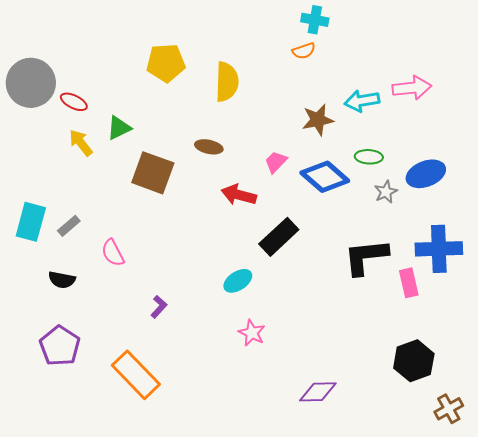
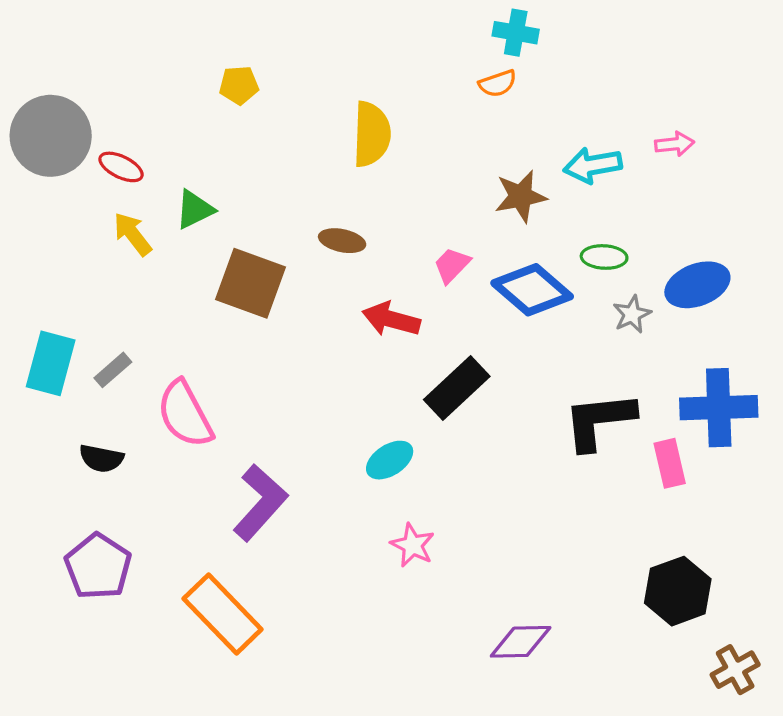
yellow pentagon: (166, 63) -> (239, 85), moved, size x0.6
pink arrow: (412, 88) -> (675, 144), size x0.6
pink semicircle: (113, 253) -> (185, 414), size x1.5
purple L-shape: (159, 307) -> (260, 503), size x2.0

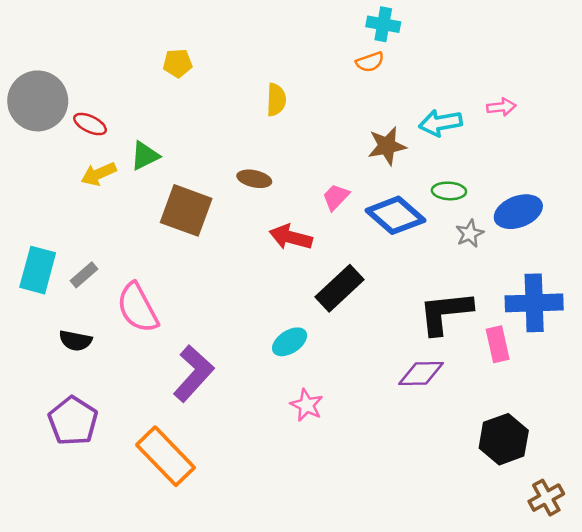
yellow semicircle: (372, 134) -> (276, 100), size x0.7
yellow arrow: (132, 234) -> (99, 174), turned -76
purple diamond: (521, 642) -> (421, 373), moved

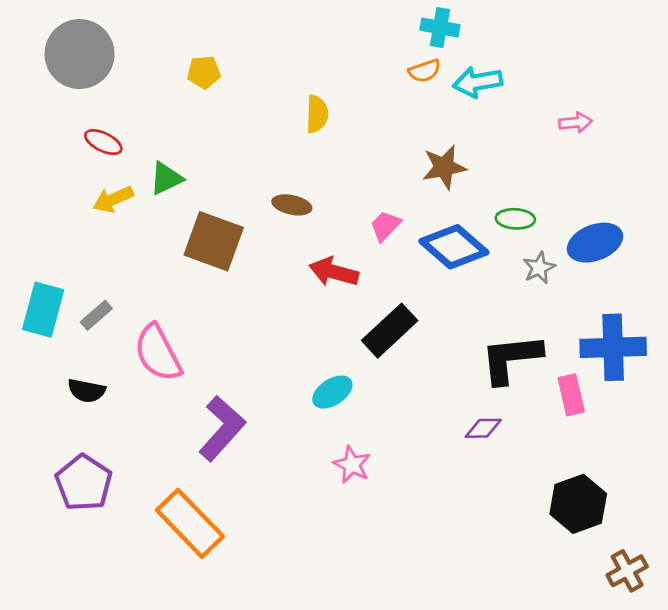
gray circle: (38, 101) -> (80, 54), moved
cyan arrow: (440, 123) -> (478, 82), moved
purple diamond: (421, 373) -> (483, 428), size x0.7

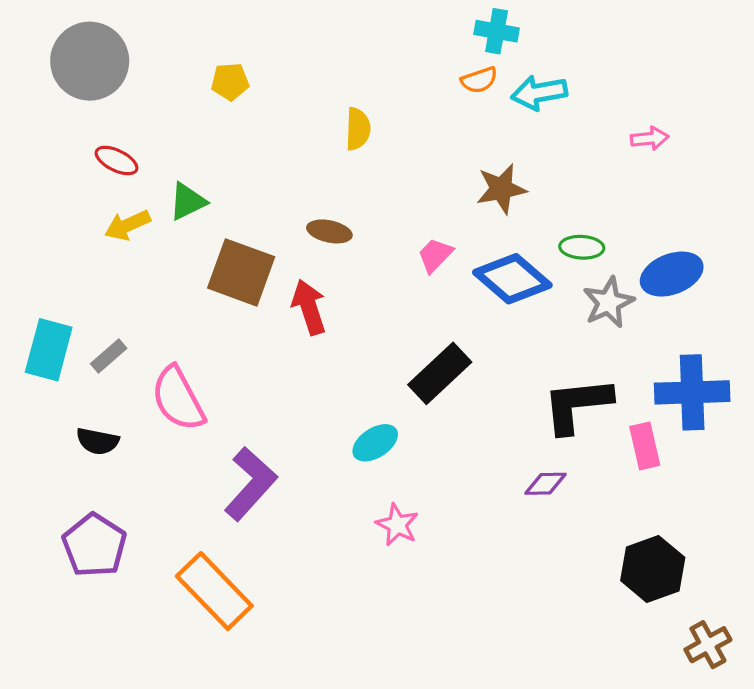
gray star: (539, 268) -> (609, 302), size x1.4
red arrow: (334, 272) -> (309, 307), moved, turned 57

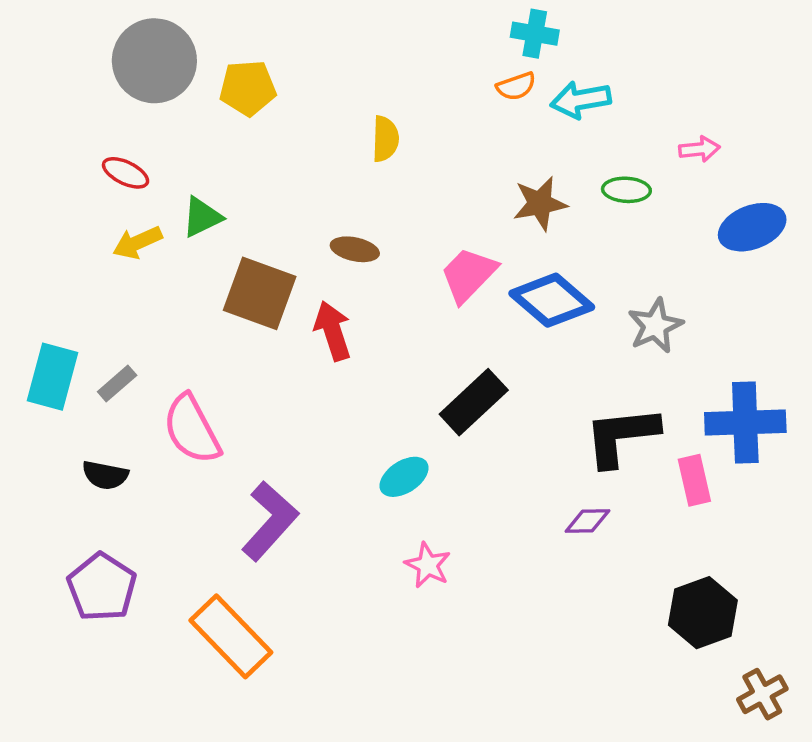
gray circle: (90, 61) -> (154, 61), moved
yellow pentagon: (230, 82) -> (248, 88), size x1.4
green ellipse: (582, 247) -> (626, 190), moved
pink trapezoid: (435, 255) -> (469, 275), size x1.5
blue ellipse: (672, 274) -> (752, 227), moved

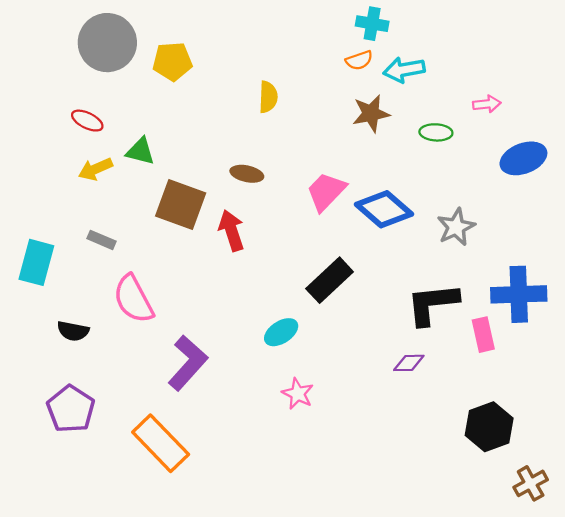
brown star: (540, 203) -> (371, 113), moved
green triangle: (202, 217) -> (140, 151), turned 40
gray rectangle: (117, 383) -> (101, 240), moved, turned 64

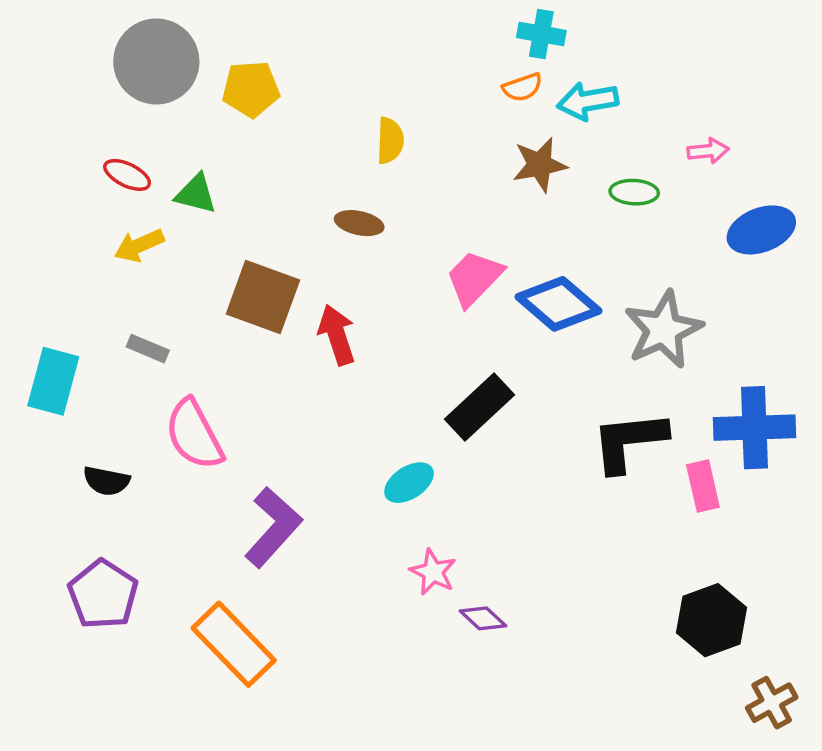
green triangle: (140, 151) -> (196, 194), moved
brown ellipse: (247, 174) -> (359, 223), moved
gray star: (456, 227) -> (663, 330), size x1.4
purple diamond: (409, 363) -> (483, 618), moved, turned 44

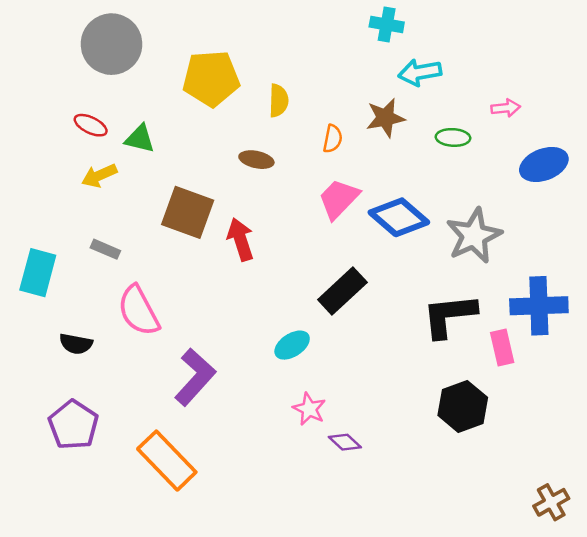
orange semicircle: (522, 87) -> (333, 139), moved, turned -60
yellow pentagon: (251, 89) -> (211, 79), moved, size x1.4
black hexagon: (711, 620) -> (463, 406), moved

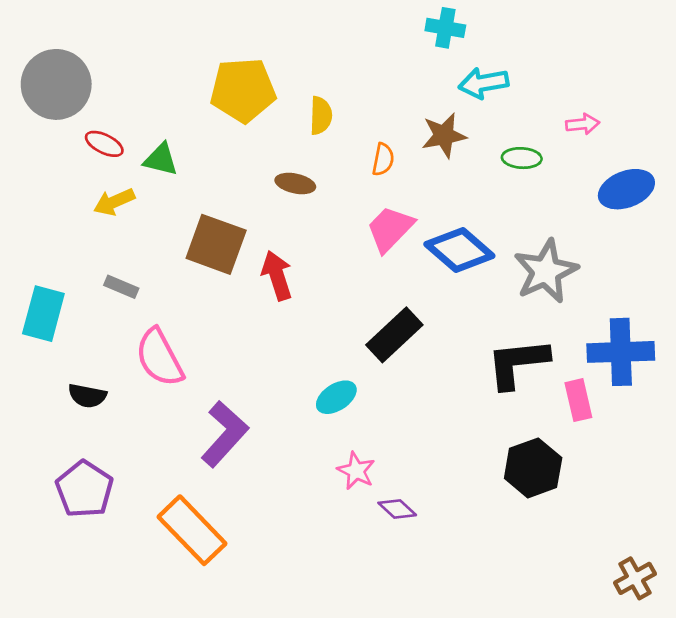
gray circle: (112, 44) -> (56, 84), moved

